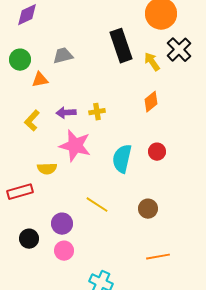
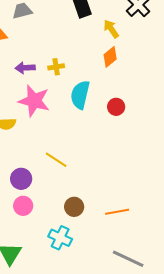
yellow arrow: (152, 62) -> (111, 29), moved
cyan semicircle: (122, 159) -> (80, 95), moved
brown circle: (148, 209) -> (74, 207), moved

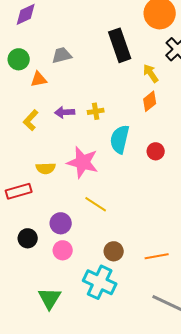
pink star: (34, 101) -> (83, 162), moved
cyan cross: (60, 238) -> (100, 282), size x1.4

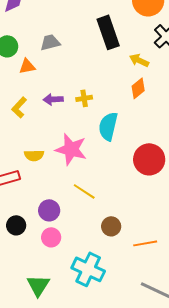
yellow arrow: (151, 73) -> (139, 60), turned -30
red circle: (156, 151) -> (149, 159), moved, size x1.8
brown circle: (114, 251) -> (111, 226), moved

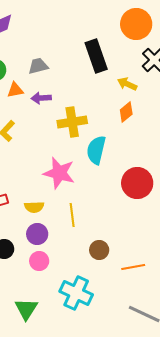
yellow cross: (84, 98) -> (72, 122), size x1.8
purple arrow: (53, 99) -> (41, 98), moved
yellow semicircle: (34, 155) -> (34, 207), moved
yellow line: (84, 191) -> (72, 215), turned 50

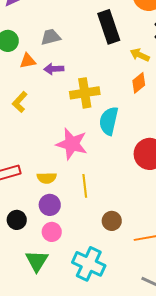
green triangle: (26, 309) -> (37, 261), moved

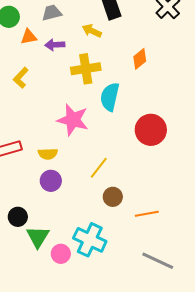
yellow arrow: (140, 55) -> (92, 31), moved
yellow line: (85, 186) -> (99, 168), moved, turned 45
black circle: (17, 220) -> (18, 217), moved
pink circle: (52, 232) -> (61, 254), moved

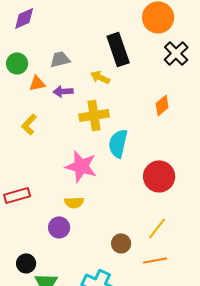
orange diamond: (140, 59) -> (162, 105), moved
yellow semicircle: (48, 154) -> (74, 202), moved
yellow line: (99, 168) -> (157, 228), moved

